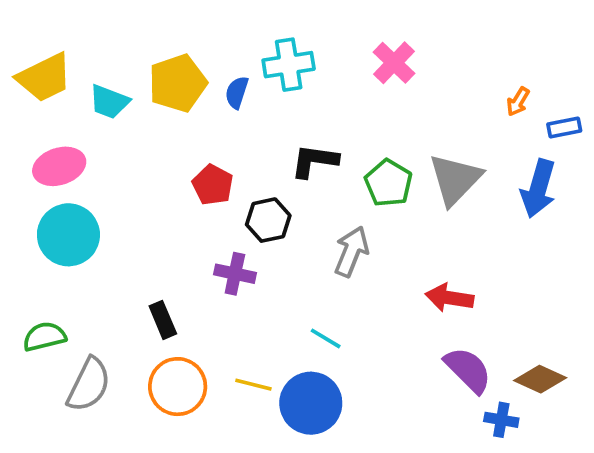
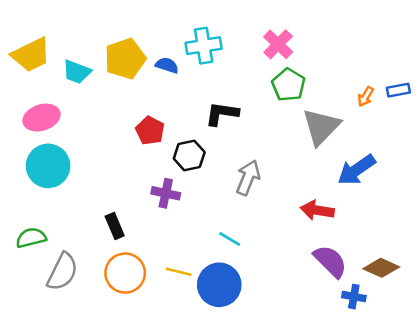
blue semicircle: (237, 92) -> (167, 65), turned 90
orange arrow: (518, 102) -> (366, 97), moved
green pentagon: (388, 183) -> (288, 85), moved
blue arrow: (538, 189) -> (356, 170), moved, turned 39

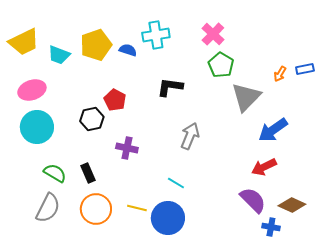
black hexagon: (189, 155) -> (92, 119), moved
red arrow: (317, 210) -> (264, 167), moved, turned -35
green semicircle: (31, 238) -> (55, 173), moved, turned 45

